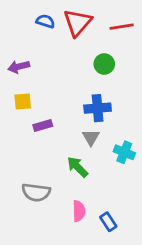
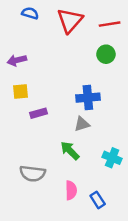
blue semicircle: (45, 21) -> (30, 13), moved
green circle: (104, 64) -> (106, 54), moved
gray triangle: (91, 138) -> (82, 124), turned 42
cyan cross: (124, 152) -> (112, 158), moved

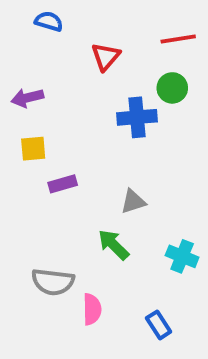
red triangle: (70, 20) -> (106, 57), moved, size x0.7
blue cross: (88, 98) -> (137, 117), moved
pink semicircle: (71, 190) -> (92, 309), moved

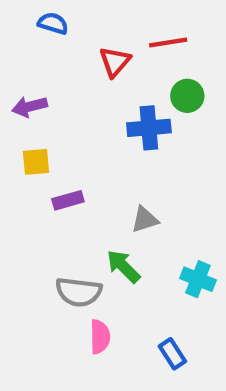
red line: (178, 39) -> (168, 43), moved
gray semicircle: (53, 282) -> (79, 292), moved

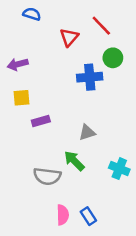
red line: (168, 43) -> (101, 26), turned 55
pink semicircle: (100, 337) -> (63, 215), moved
blue rectangle: (172, 354) -> (88, 216), moved

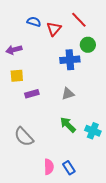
blue semicircle: (32, 14) -> (34, 22), moved
gray triangle: (87, 132) -> (68, 94), moved
green arrow: (74, 161) -> (68, 125), moved
gray semicircle: (47, 176) -> (24, 137), moved, turned 40

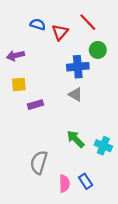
gray triangle: (68, 94) -> (76, 94), moved, turned 48
gray semicircle: (24, 137) -> (39, 162), moved, turned 60
pink semicircle: (49, 167) -> (64, 184), moved
blue rectangle: (69, 168) -> (86, 181), moved

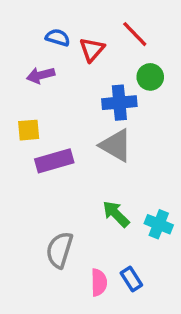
purple arrow: (15, 56) -> (41, 75), moved
gray triangle: (76, 94) -> (116, 145), size x1.5
purple rectangle: (35, 105) -> (54, 161), size x1.5

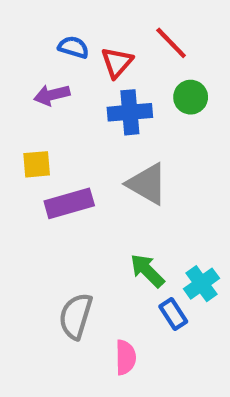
blue cross: (119, 103) -> (130, 112), moved
cyan cross: (159, 224) -> (201, 284), turned 32
blue rectangle: (131, 279) -> (173, 314), moved

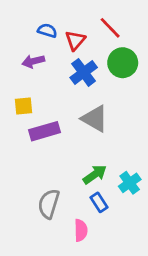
green circle: (191, 97) -> (123, 63), size x1.4
blue cross: (130, 112) -> (84, 72), turned -32
green arrow: (147, 271) -> (95, 174), turned 100
blue rectangle: (173, 314) -> (99, 202), moved

